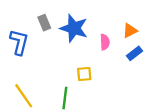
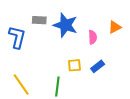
gray rectangle: (44, 23) -> (39, 20), turned -64
blue rectangle: (134, 53) -> (98, 66), moved

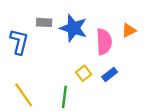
pink semicircle: (93, 37) -> (104, 42), size x1.6
yellow square: (74, 65) -> (84, 73), turned -32

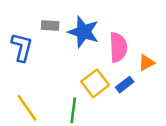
orange triangle: (129, 30) -> (146, 63), moved
yellow square: (84, 73) -> (95, 83), size x1.5

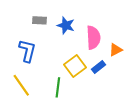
blue star: (84, 32) -> (66, 25), size x0.7
blue L-shape: (22, 47) -> (27, 51), moved

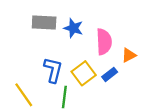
gray rectangle: (39, 20) -> (44, 22), size x1.5
blue L-shape: (27, 51) -> (53, 70), moved

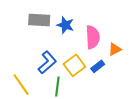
blue L-shape: (53, 70) -> (47, 62), turned 35

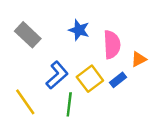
gray rectangle: (39, 20) -> (28, 35), moved, turned 40

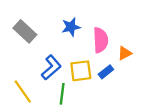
blue star: (79, 30) -> (71, 27), turned -30
yellow square: (90, 79) -> (81, 71), turned 30

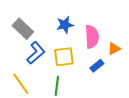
blue L-shape: (51, 67) -> (36, 53), moved
yellow square: (81, 71) -> (64, 57), moved

